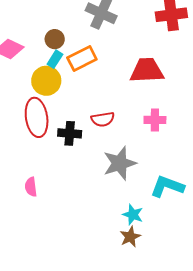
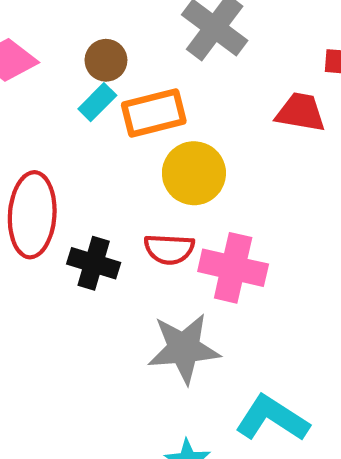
red trapezoid: (147, 70) -> (301, 112), moved, size x0.7
yellow circle: (46, 81) -> (194, 173), moved
pink cross: (155, 120) -> (233, 268), moved, size x1.4

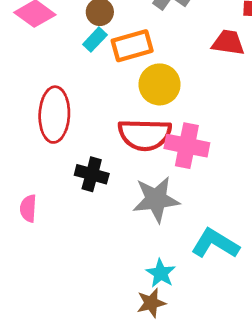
red semicircle: (169, 249) -> (145, 135), size x1.6
black cross: (94, 263) -> (92, 174), moved

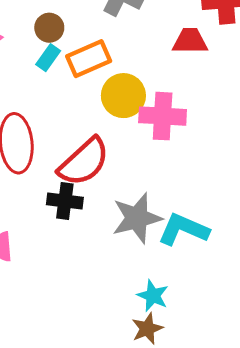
red semicircle: (145, 135) -> (84, 162), moved, turned -36
pink cross: (187, 146) -> (163, 116), moved
cyan L-shape: (215, 244) -> (183, 229), moved

